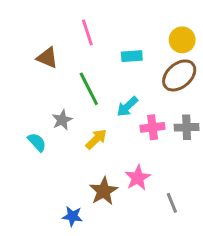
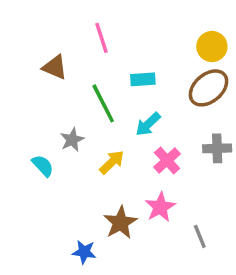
cyan rectangle: (132, 56) -> (143, 79), moved
pink cross: (153, 127) -> (167, 160), moved, turned -35

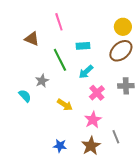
yellow arrow: (112, 162) -> (65, 105), moved, turned 77
brown star: (120, 223) -> (91, 146), moved
blue star: (84, 252) -> (60, 146), moved

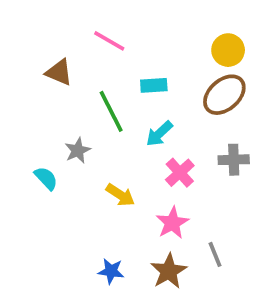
pink line: (59, 22) -> (109, 41), turned -42

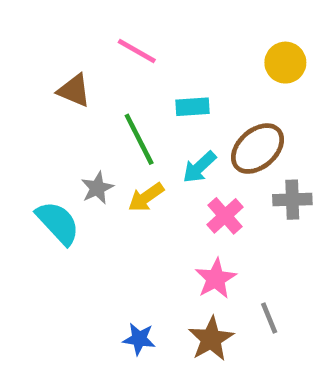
brown ellipse: (224, 95) -> (258, 149), moved
cyan semicircle: (46, 178) -> (58, 223), size x1.5
yellow arrow: (120, 195) -> (146, 197), moved, turned 112

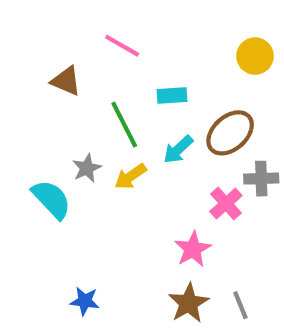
pink cross: (225, 216) -> (226, 203), moved
gray line: (269, 318) -> (240, 305), moved
blue star: (139, 339) -> (85, 301), moved

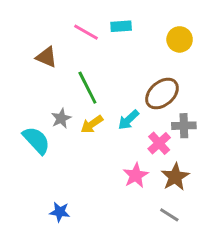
cyan rectangle: (172, 95) -> (121, 26), moved
cyan arrow: (178, 149) -> (128, 120), moved
brown star: (189, 303) -> (175, 177), moved
gray line: (240, 305) -> (169, 215), turned -36

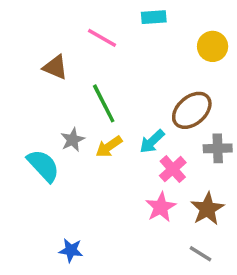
cyan rectangle: (121, 26) -> (154, 17), moved
pink cross: (159, 143) -> (173, 169), moved

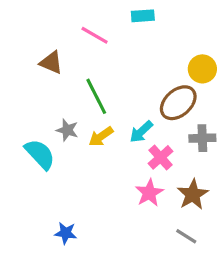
yellow circle: (213, 46) -> (202, 69), moved
gray star: (73, 140) -> (67, 130), turned -30

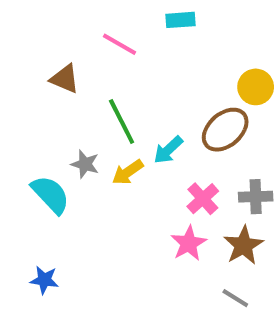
cyan arrow: (141, 132) -> (168, 150), moved
gray cross: (202, 138) -> (256, 197), moved
blue star: (66, 233) -> (44, 280), moved

